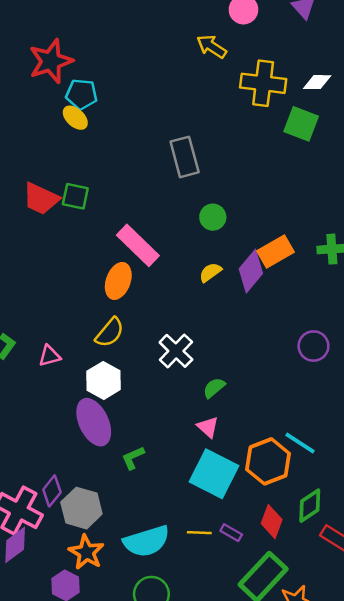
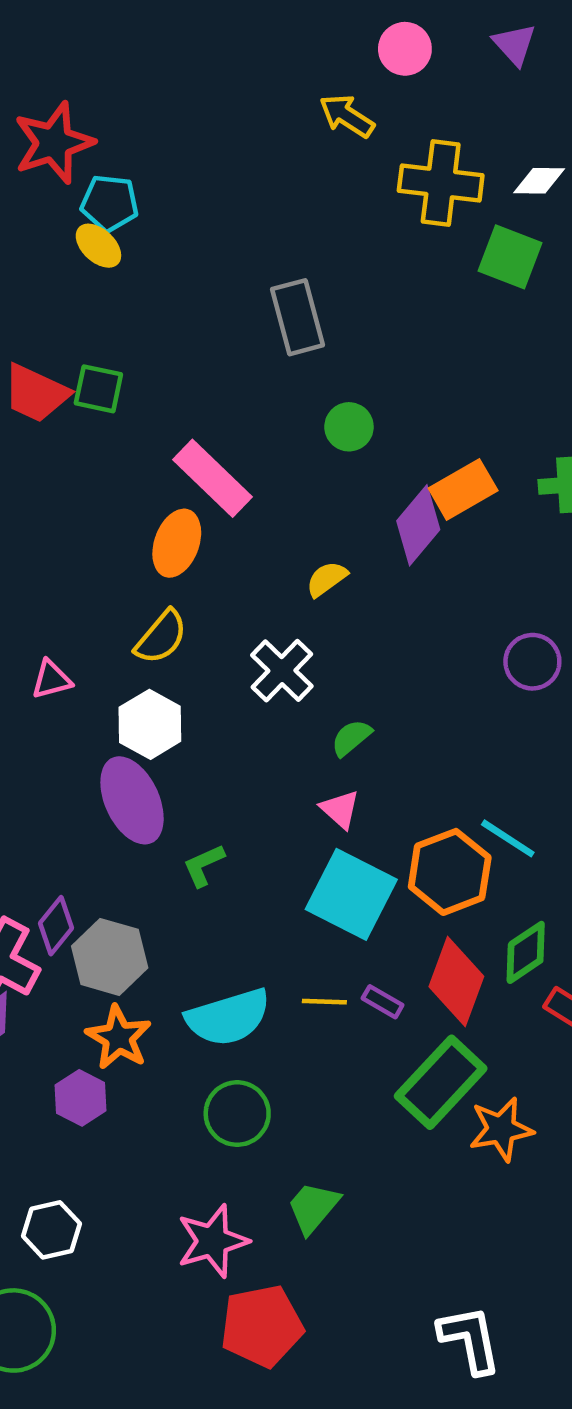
yellow semicircle: (210, 272) -> (327, 579), moved
red diamond: (272, 522) -> (456, 982), size x1.4

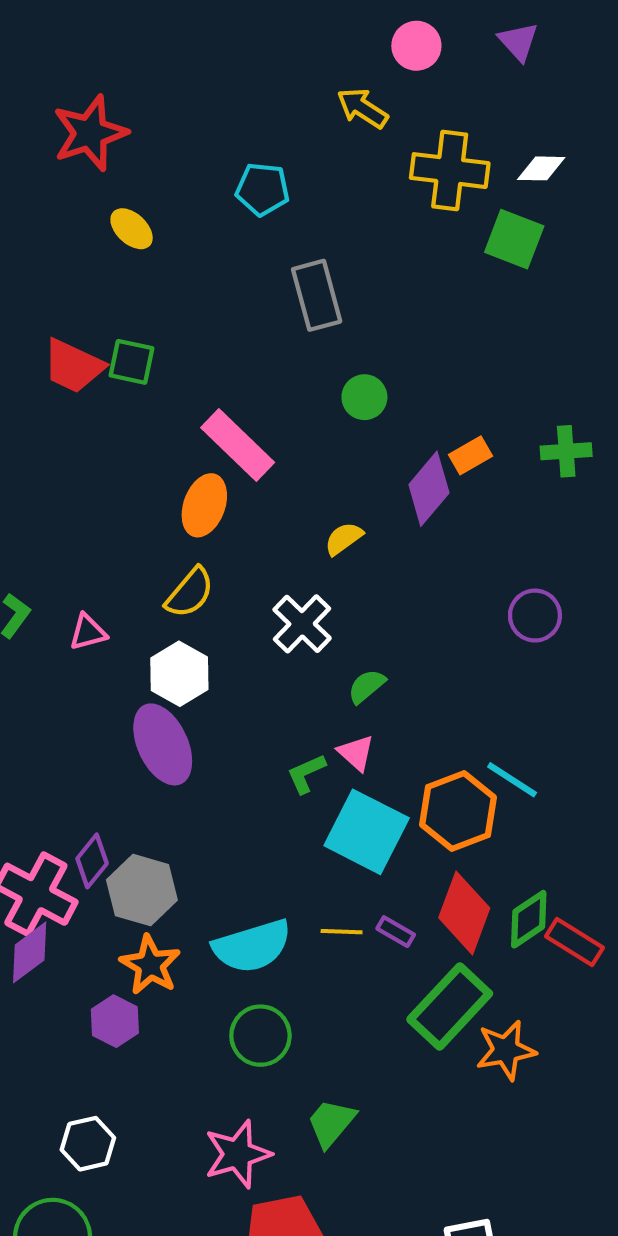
cyan pentagon: (110, 203) -> (263, 189), moved
orange rectangle: (463, 489) -> (470, 455), size x0.7
green L-shape: (204, 865) -> (306, 774), moved
green diamond: (526, 952) -> (529, 919), moved

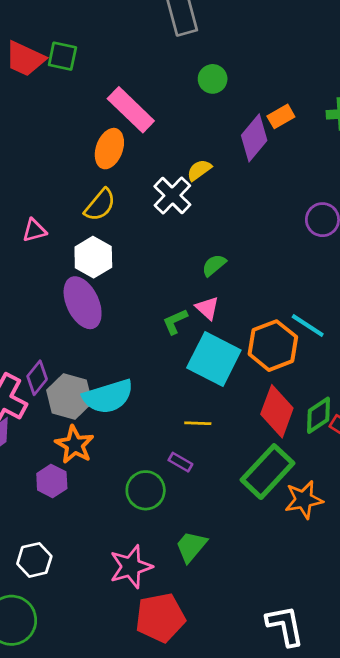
white cross: (302, 624) -> (172, 195), moved
purple rectangle: (396, 932) -> (180, 462), moved
cyan semicircle: (252, 946) -> (108, 396), moved

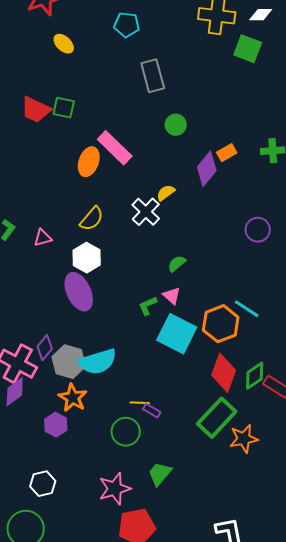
orange ellipse: (109, 149) -> (89, 162), moved
yellow line: (198, 423) -> (140, 403), moved

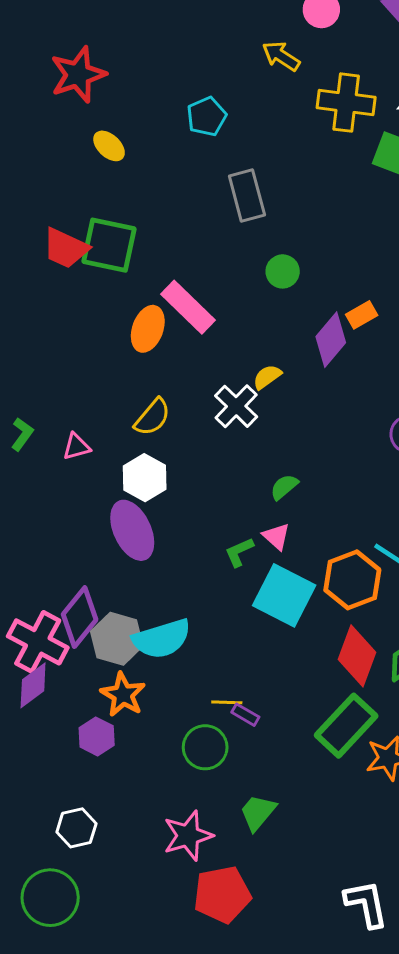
cyan pentagon: (127, 25) -> (207, 116), turned -30
green square: (64, 108) -> (109, 245), size x1.6
purple diamond: (45, 348) -> (80, 617), size x1.5

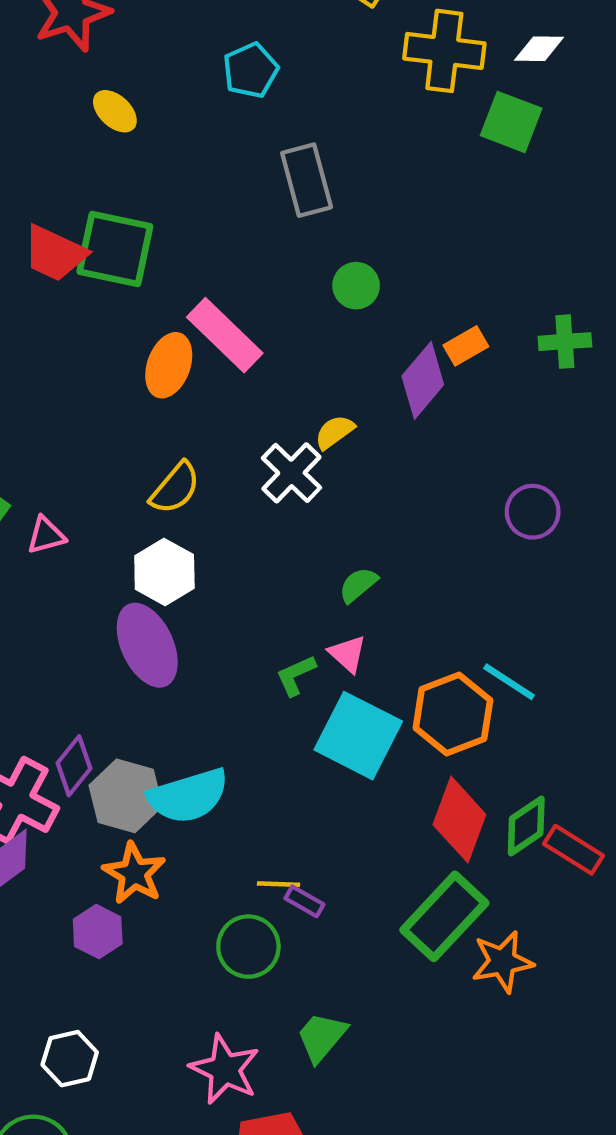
pink triangle: (76, 447) -> (46, 535), moved
purple diamond: (80, 617) -> (74, 766), size x0.7
pink star: (188, 836) -> (225, 1069), turned -30

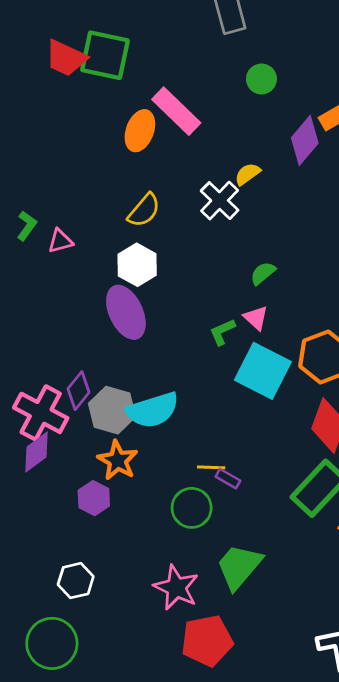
green trapezoid: (322, 1037) -> (239, 567), size x1.4

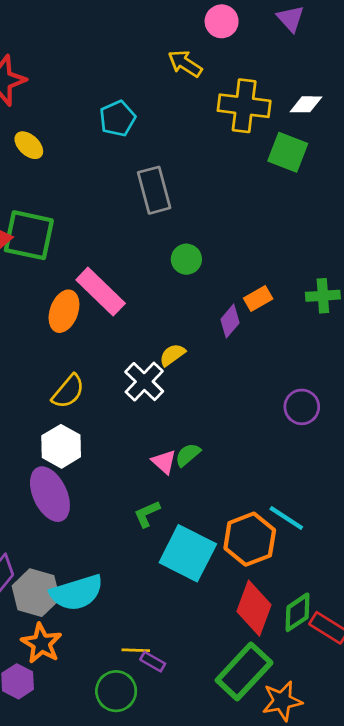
purple diamond: (305, 140) -> (230, 321), size x0.7
pink triangle: (256, 318) -> (164, 462), moved

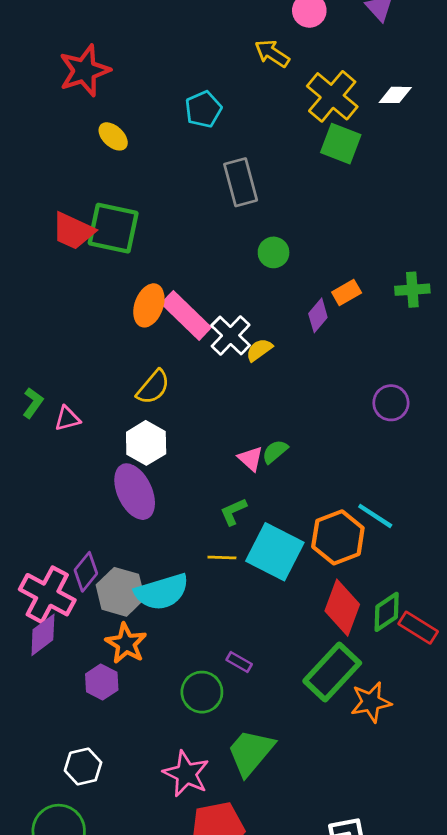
yellow cross: (244, 106) -> (332, 96), turned 33
green square: (288, 152) -> (341, 144), moved
pink rectangle: (101, 292) -> (186, 315), moved
white cross: (144, 382) -> (231, 336), moved
yellow line: (136, 650) -> (222, 557), moved

